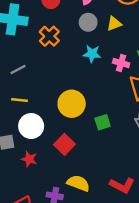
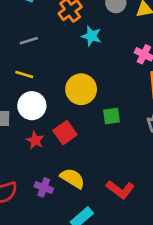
cyan star: (92, 54) -> (91, 36), moved
red star: (29, 159) -> (35, 140), moved

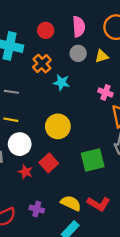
gray line: (29, 41) -> (11, 92), turned 32
green square: (112, 116) -> (93, 160), moved, size x1.6
yellow semicircle: (72, 178) -> (71, 203), moved

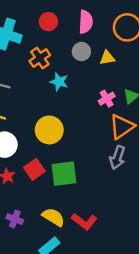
pink cross: (105, 92) -> (107, 99), turned 32
green square: (93, 160) -> (64, 174), moved

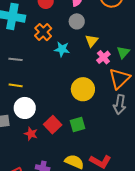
yellow triangle: (107, 58) -> (92, 41), moved, turned -32
yellow circle: (49, 130) -> (83, 89), moved
green square: (64, 174) -> (78, 125), size x0.7

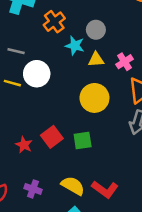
gray circle: (77, 21) -> (96, 30), moved
yellow triangle: (92, 41) -> (96, 60), moved, turned 40
white circle: (25, 108) -> (37, 74), moved

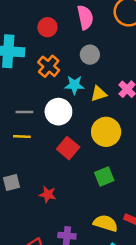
gray circle: (96, 30) -> (90, 55), moved
gray line: (16, 51) -> (24, 112), moved
white circle: (37, 74) -> (58, 112), moved
red square: (52, 137) -> (68, 148), moved

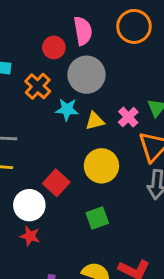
red circle: (47, 27) -> (54, 47), moved
gray circle: (90, 55) -> (86, 75), size x1.6
white circle: (58, 112) -> (29, 205), moved

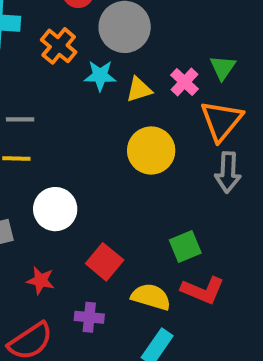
red square: (56, 183) -> (105, 262), moved
green square: (97, 218) -> (185, 246), moved
red star: (30, 236) -> (41, 281), moved

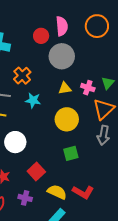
orange cross: (59, 46) -> (22, 76), moved
cyan star: (100, 76) -> (33, 100), moved
pink cross: (184, 82) -> (88, 88), turned -32
green square: (185, 246) -> (71, 153), moved

